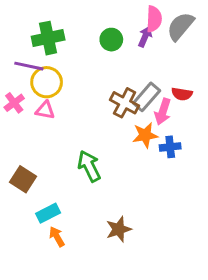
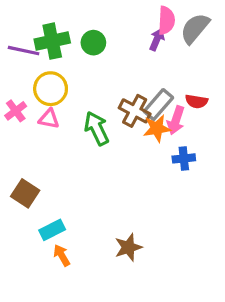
green circle: (111, 40) -> (93, 43), moved
purple line: (29, 66) -> (24, 51), moved
orange star: (145, 135) -> (157, 128), moved
green arrow: (89, 166) -> (97, 128), moved

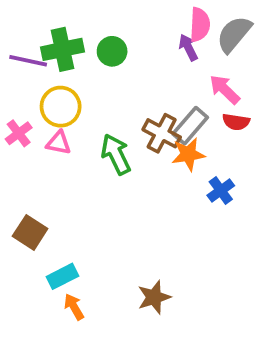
purple arrow: (157, 39) -> (188, 47), turned -50
pink arrow: (176, 120) -> (225, 89), moved, turned 116
blue cross: (184, 158) -> (221, 190), turned -30

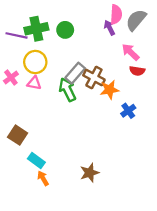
gray rectangle: (190, 126) -> (75, 73), moved
cyan rectangle: (62, 276) -> (36, 161), turned 63

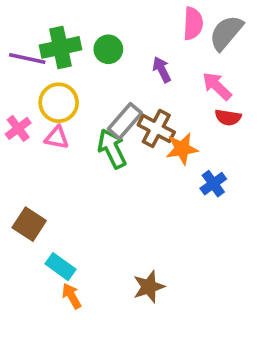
purple arrow: (109, 28) -> (162, 70), moved

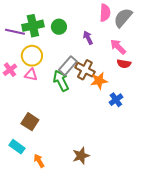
brown square: (29, 224) -> (30, 122), moved
cyan rectangle: (60, 267) -> (17, 147), moved

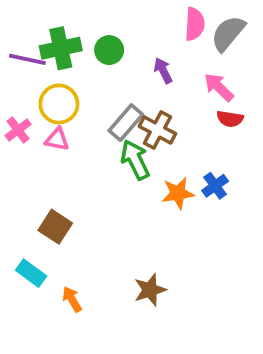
green arrow: (61, 81) -> (135, 160), moved
orange star: (99, 81) -> (178, 193), moved

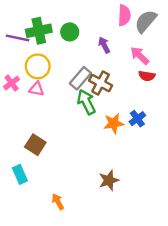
cyan rectangle: (31, 273) -> (20, 174), turned 30
brown star: (150, 290) -> (109, 180), moved
orange arrow: (72, 299) -> (58, 202), moved

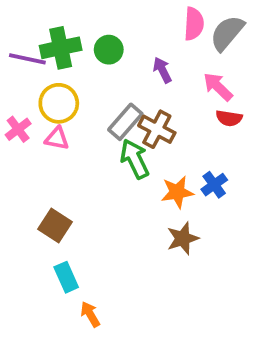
cyan rectangle: (20, 174) -> (66, 277), moved
brown star: (109, 180) -> (183, 238), moved

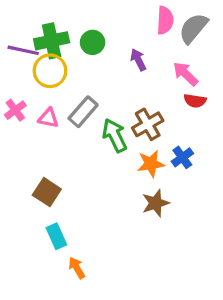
yellow circle: (59, 103) -> (50, 71), moved
gray rectangle: (125, 122) -> (83, 112), moved
brown cross: (157, 129) -> (148, 124), moved, turned 32

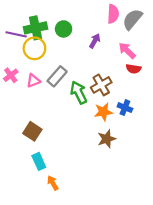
purple arrow: (138, 60) -> (95, 41), turned 56
pink triangle: (48, 118) -> (33, 81), turned -32
blue cross: (182, 157) -> (125, 108), turned -32

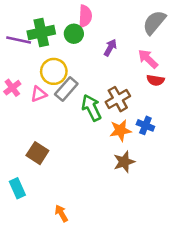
pink semicircle: (113, 14) -> (85, 16), moved
yellow circle: (34, 48) -> (54, 71), moved
cyan rectangle: (39, 161) -> (17, 188), moved

